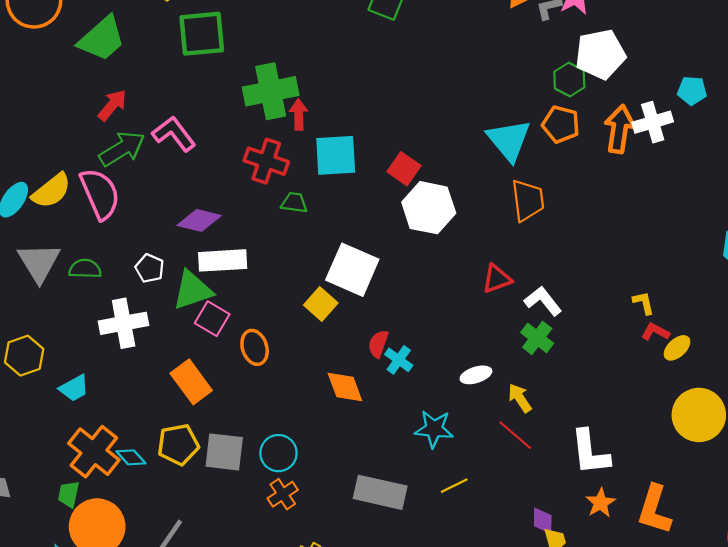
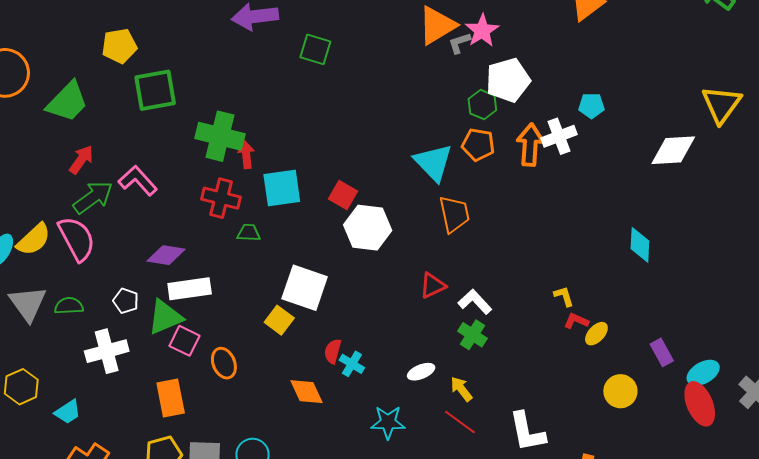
green cross: (271, 91) -> (220, 136), turned 30
orange rectangle: (191, 382) -> (171, 398), turned 30
yellow circle: (699, 415) -> (620, 391), size x0.7

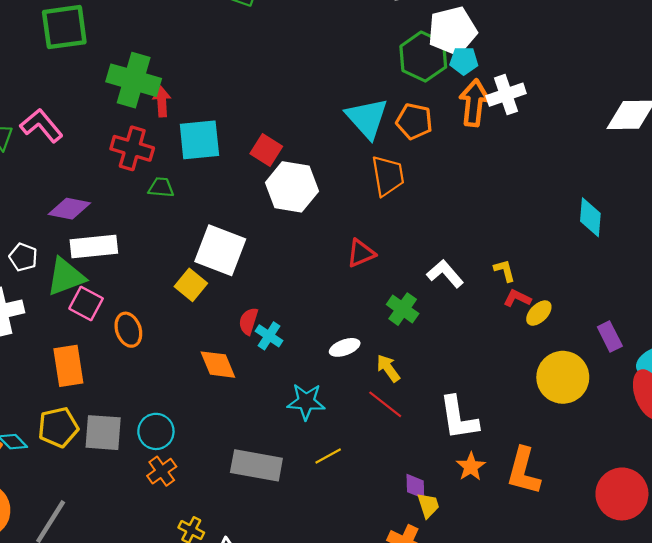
green hexagon: (482, 105) -> (423, 57), size x1.5
cyan pentagon: (591, 106) -> (464, 61), moved
orange pentagon: (478, 145) -> (414, 121), moved
white L-shape: (475, 302) -> (445, 274), moved
yellow circle: (620, 391) -> (563, 377), size x1.4

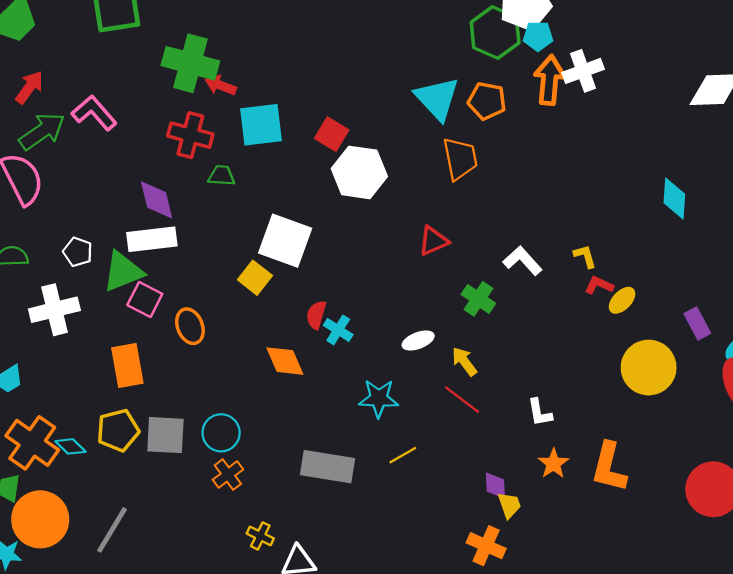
red arrow: (162, 102) -> (221, 85), turned -64
purple diamond: (69, 209) -> (157, 200), moved, turned 66
white L-shape: (459, 418) -> (540, 413), size x0.6

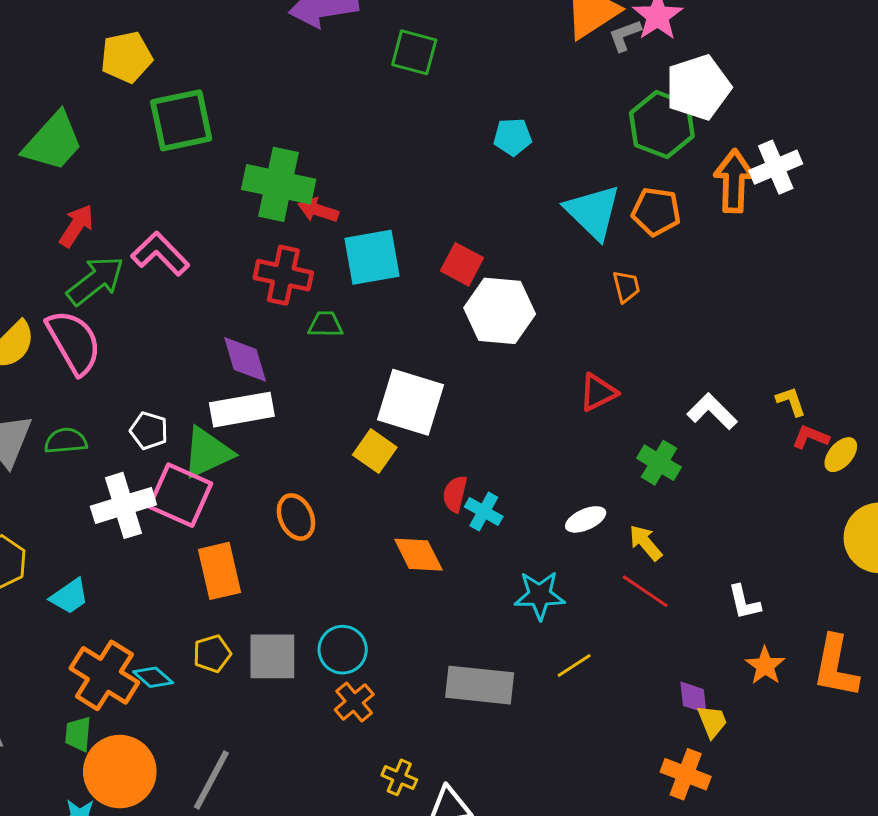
cyan pentagon: (538, 36) -> (513, 137), moved
orange trapezoid: (460, 159) -> (626, 287), size x0.6
pink square: (145, 299) -> (180, 495), moved, size x1.4
yellow pentagon: (118, 430) -> (212, 654), size x0.7

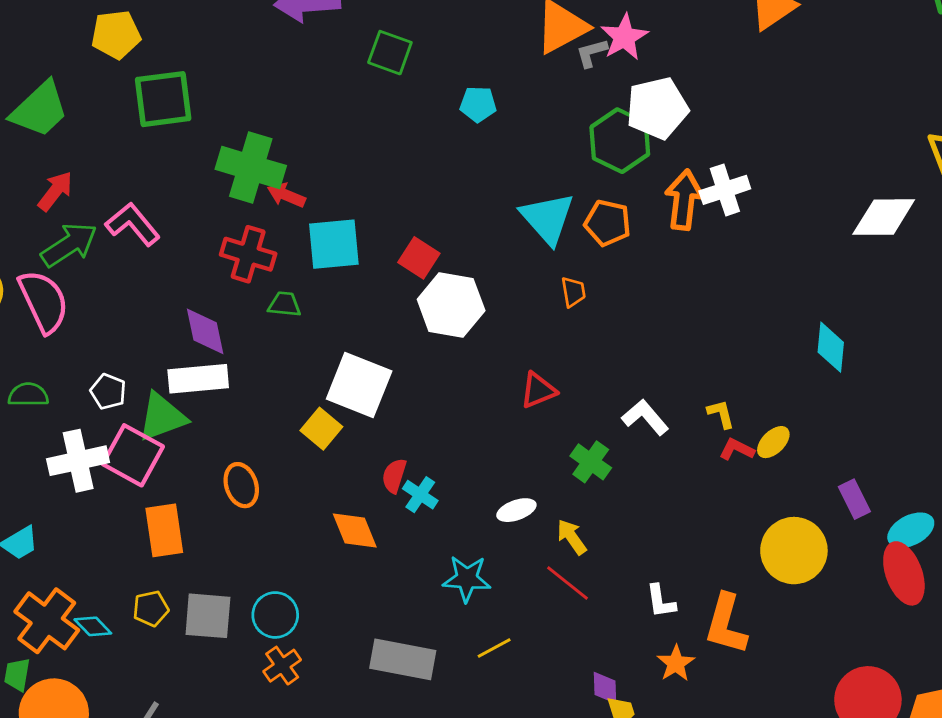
cyan pentagon: (513, 137) -> (478, 104), moved
yellow ellipse: (841, 455) -> (773, 442), moved
orange L-shape: (836, 666) -> (726, 624), moved

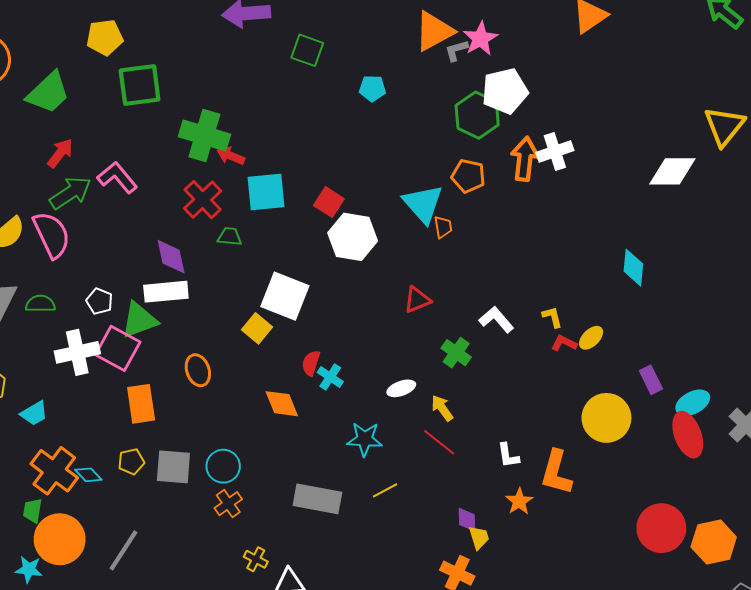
cyan triangle: (548, 218) -> (423, 204), moved
red cross: (248, 254) -> (203, 200), turned 30

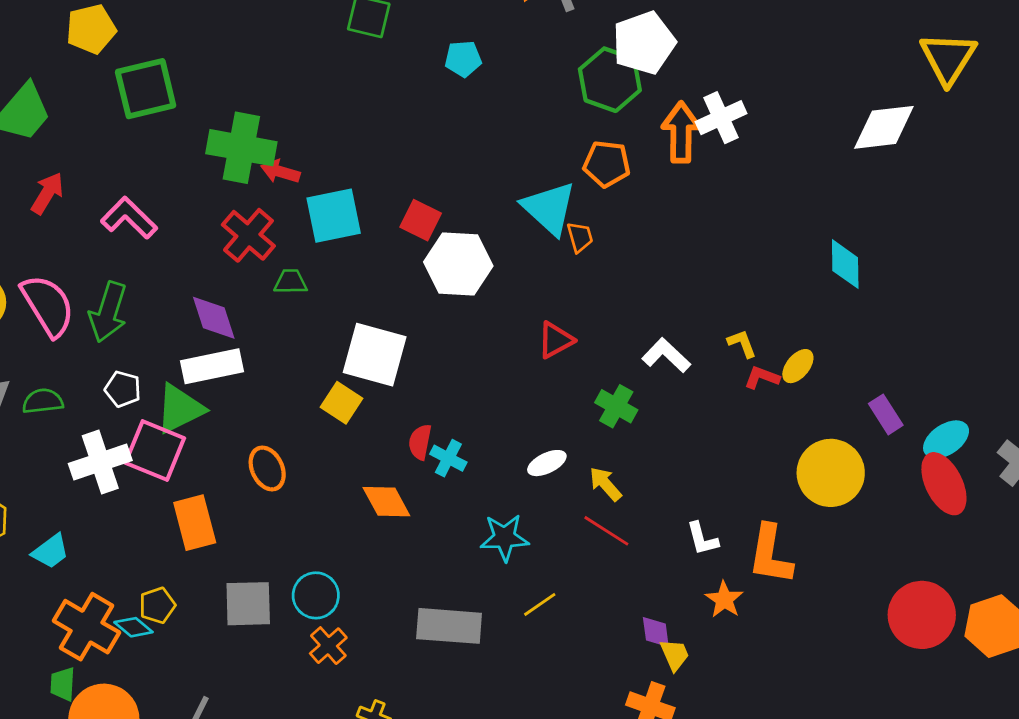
green arrow: (70, 193) -> (108, 312), moved, turned 147
yellow pentagon: (131, 462) -> (157, 605), moved

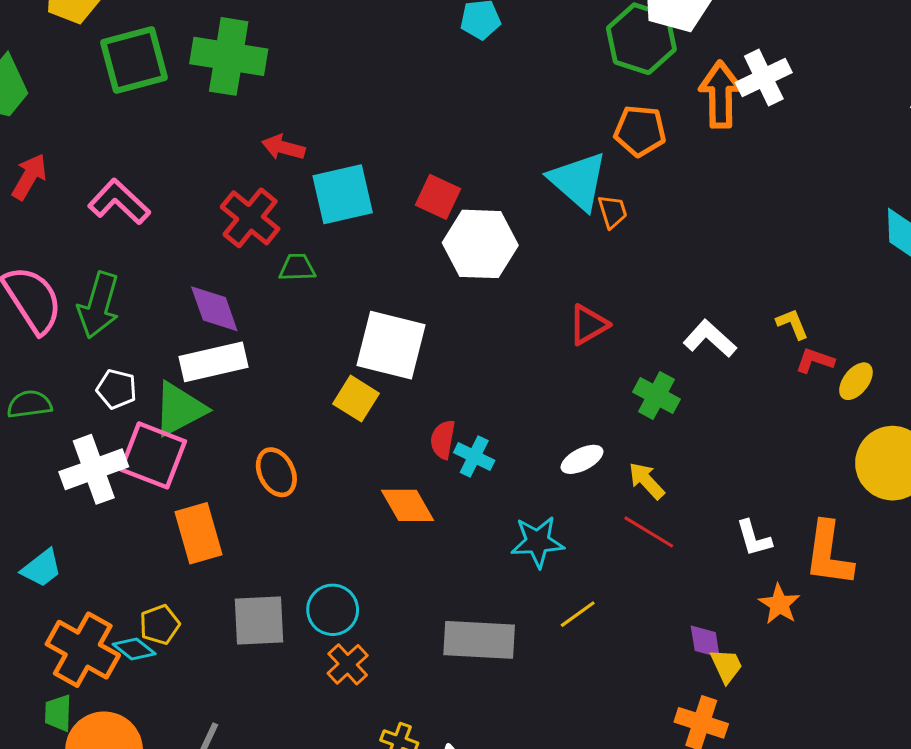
green cross: (241, 148) -> (229, 56), moved
yellow ellipse: (798, 366) -> (856, 381), moved

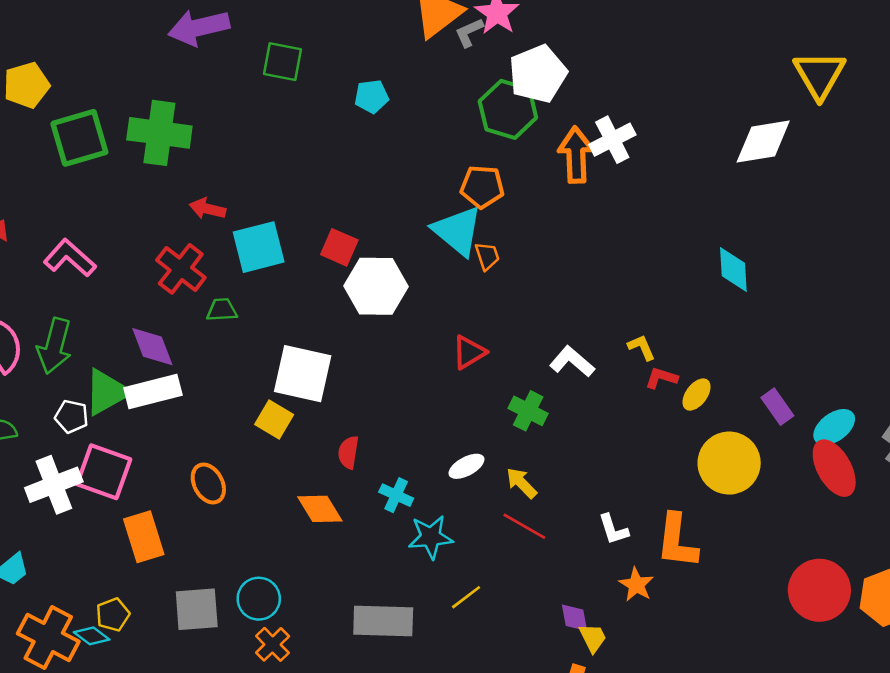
orange pentagon: (640, 131) -> (482, 187), moved
green triangle: (179, 409) -> (107, 392), moved
cyan cross: (474, 456) -> (396, 495), moved

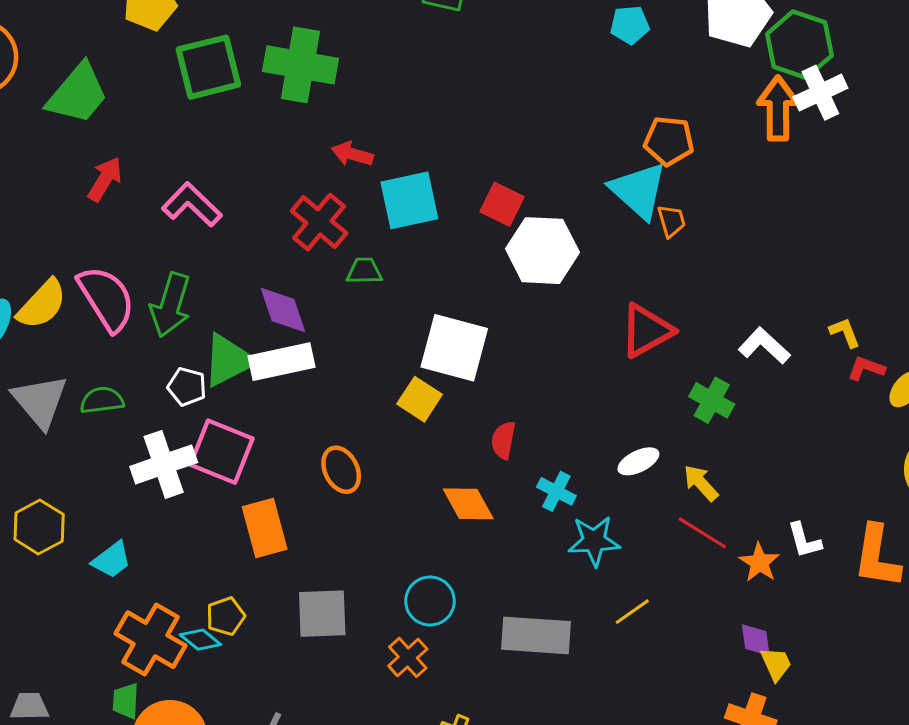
cyan pentagon: (372, 96) -> (630, 25), moved
green hexagon: (508, 109) -> (799, 45), moved
red triangle: (469, 352) -> (646, 331), size x1.4
orange star: (636, 585) -> (759, 563), moved
cyan circle: (259, 599) -> (430, 601), moved

